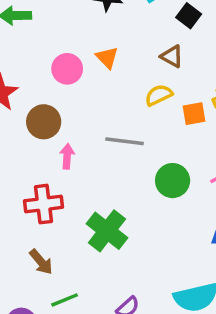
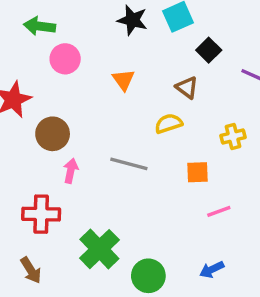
pink circle: (67, 69) -> (65, 59), moved
orange square: (194, 114) -> (197, 172), moved
green circle: (173, 181) -> (148, 276), moved

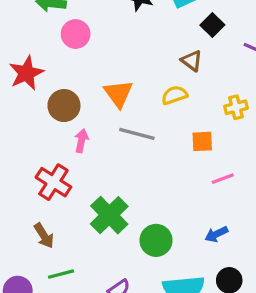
orange triangle: (123, 80) -> (118, 94), moved, size x1.4
red cross: (41, 214) -> (53, 182), turned 32

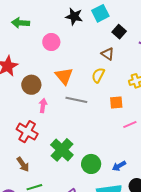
pink circle: (76, 34) -> (51, 42), moved
yellow semicircle: (174, 95) -> (98, 75), turned -42
blue arrow: (216, 234) -> (119, 166), moved

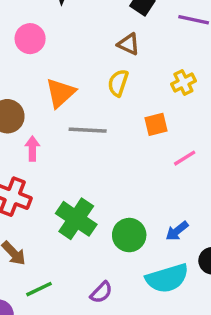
orange triangle: (64, 76) -> (60, 93), turned 36

